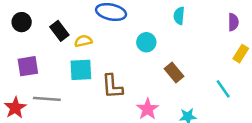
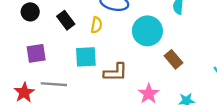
yellow semicircle: (83, 41) -> (97, 25), moved, turned 112
cyan circle: (146, 42) -> (147, 31), size x1.6
brown L-shape: (112, 86) -> (115, 72), turned -85

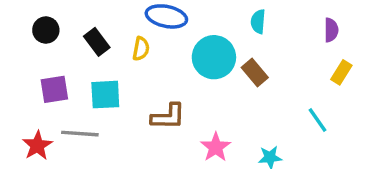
cyan square: (86, 57) -> (105, 95), moved
brown rectangle: (173, 59) -> (255, 72), moved

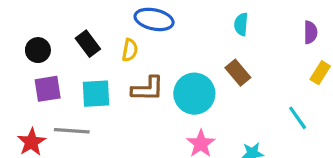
black circle: (46, 30) -> (38, 50), moved
cyan circle: (214, 57) -> (194, 94), moved
brown L-shape: (168, 117) -> (148, 89), moved

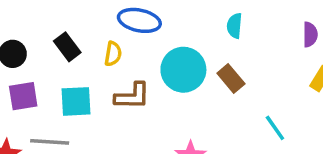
cyan circle: (194, 94) -> (183, 70), moved
cyan line: (298, 118) -> (275, 128), moved

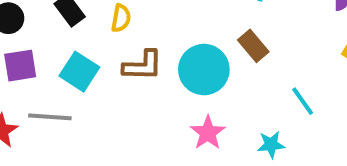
cyan circle: (183, 70) -> (204, 70), moved
cyan square: (76, 101) -> (79, 72), turned 36

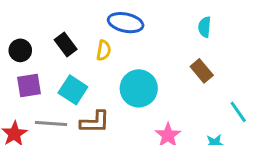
brown L-shape: (143, 66) -> (95, 122), moved
cyan circle: (204, 70) -> (139, 88), moved

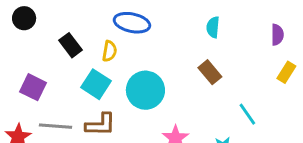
black circle: (20, 50) -> (24, 18), moved
purple square: (29, 86) -> (33, 87), turned 35
cyan square: (73, 90) -> (96, 84), moved

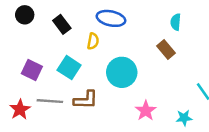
black rectangle: (71, 45) -> (62, 24), moved
brown rectangle: (210, 72) -> (166, 50), moved
cyan square: (96, 84) -> (69, 68), moved

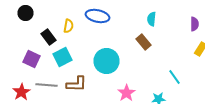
black rectangle: (62, 24) -> (48, 37), moved
yellow semicircle: (93, 41) -> (68, 26), moved
cyan square: (69, 68) -> (62, 57), turned 30

